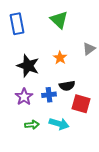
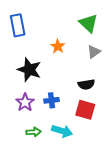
green triangle: (59, 20) -> (88, 23), moved
orange star: (60, 58) -> (58, 46), moved
black semicircle: (67, 86) -> (86, 84), moved

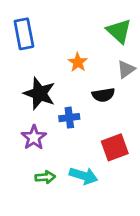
black semicircle: (86, 84) -> (103, 95), moved
blue cross: (51, 100) -> (69, 118), moved
red square: (85, 110) -> (115, 147), turned -36

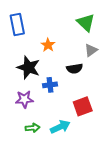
orange star: (78, 62) -> (48, 45), moved
purple star: (34, 137) -> (24, 99), turned 30
cyan arrow: (83, 176) -> (60, 127), turned -42

